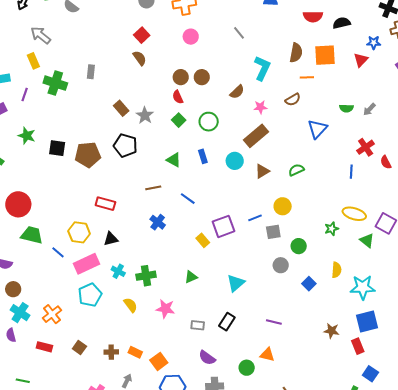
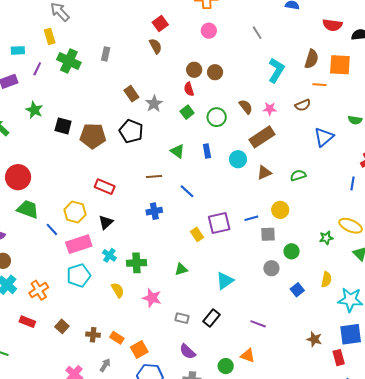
brown semicircle: (237, 92) -> (246, 107), moved, turned -91
blue cross: (158, 222) -> (154, 211), turned 35
black triangle: (111, 239) -> (106, 222), turned -35

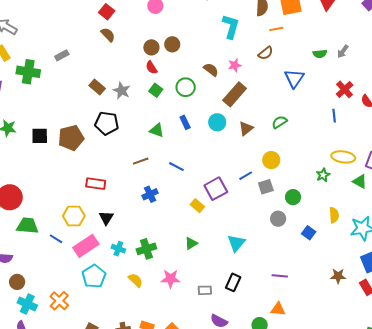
gray rectangle: (106, 54) -> (62, 55), turned 64

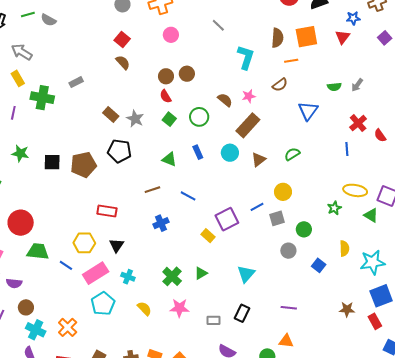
green cross: (146, 249) -> (172, 276), moved, turned -30

